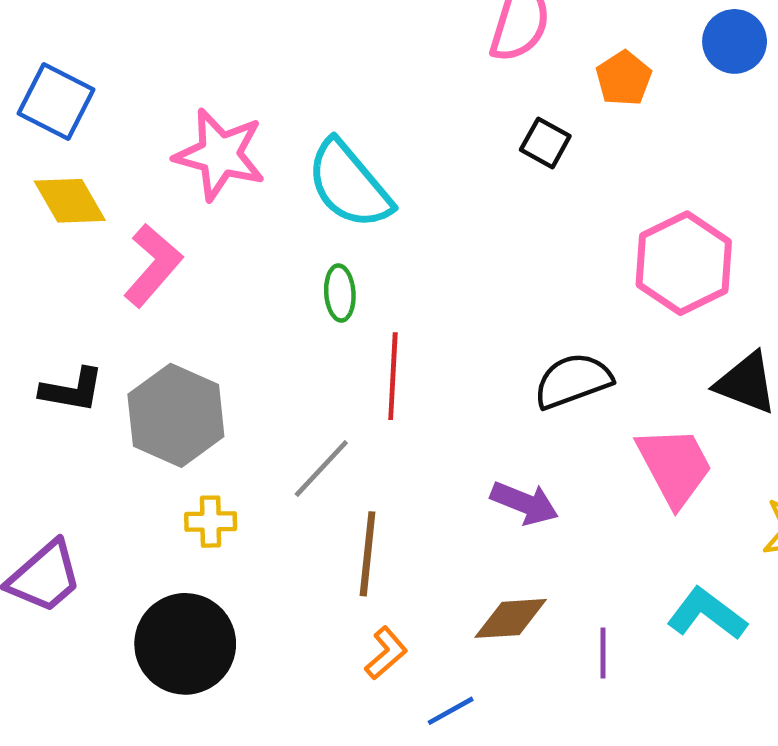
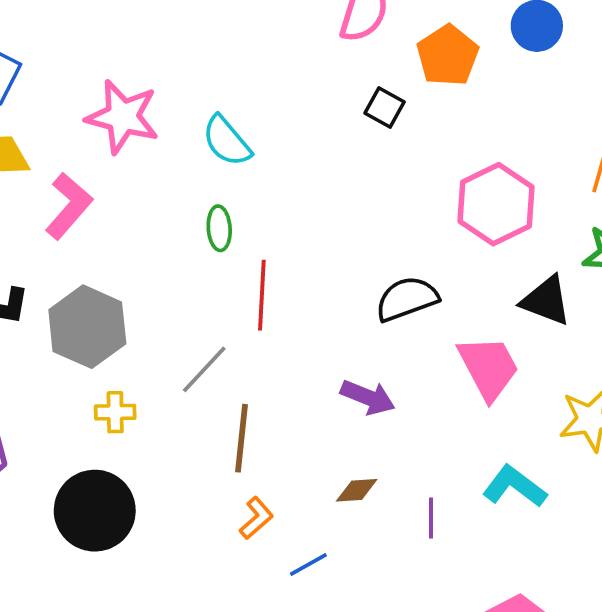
orange pentagon: (624, 78) -> (448, 56), size x1.4
cyan semicircle: (349, 185) -> (227, 141), size x0.7
brown diamond: (511, 618) -> (357, 490), size x0.7

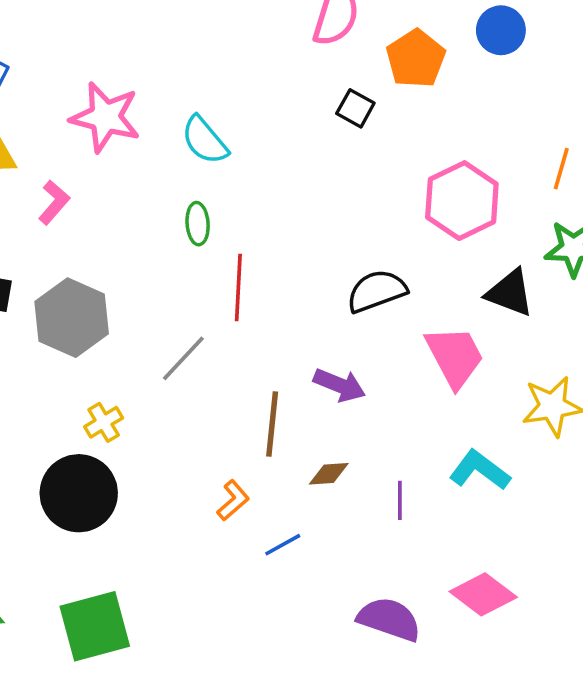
pink L-shape: (69, 206) -> (54, 202), size x0.7
yellow cross: (115, 412) -> (104, 422), moved, turned -30
brown line: (241, 438) -> (272, 424), moved

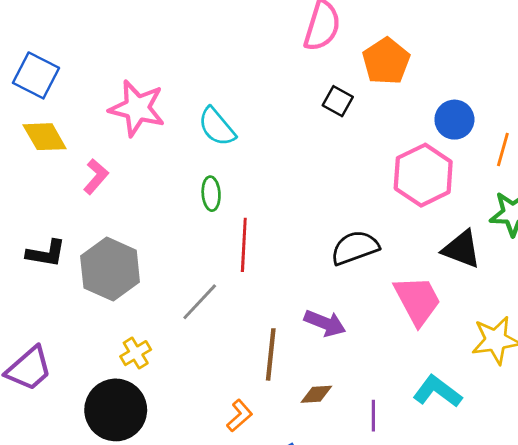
blue circle: (501, 30) -> (454, 120), moved

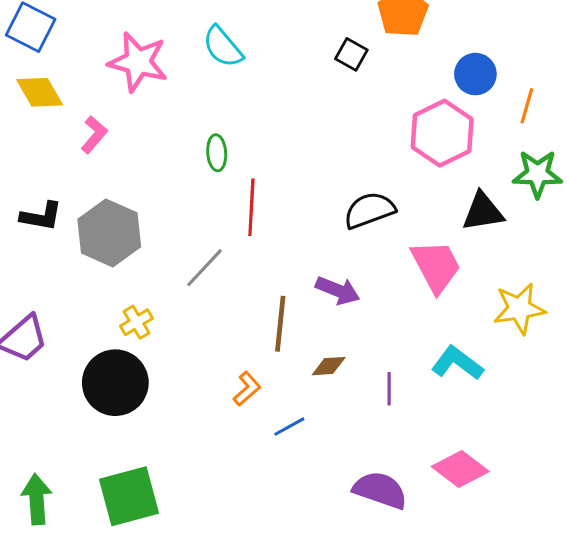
cyan semicircle: (217, 127) -> (223, 47), moved
black triangle: (462, 249) -> (483, 212), turned -30

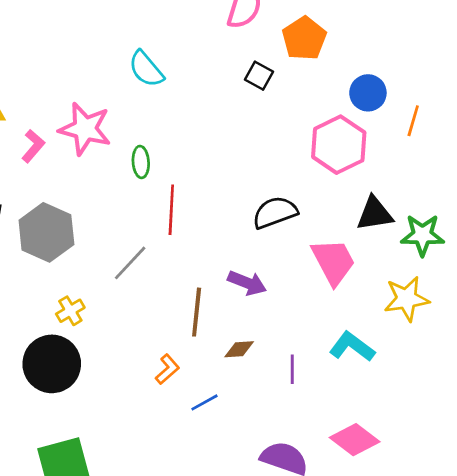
pink star: (138, 62) -> (85, 129), moved
green star: (537, 174) -> (422, 235), moved

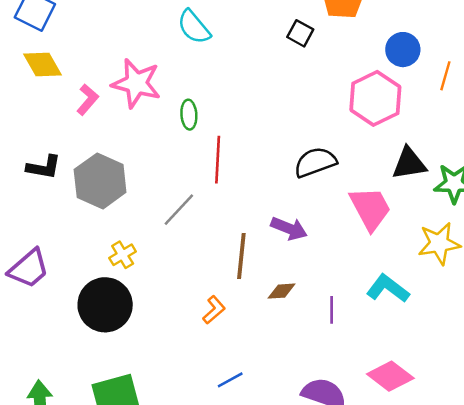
blue line: (205, 402) -> (230, 380), moved

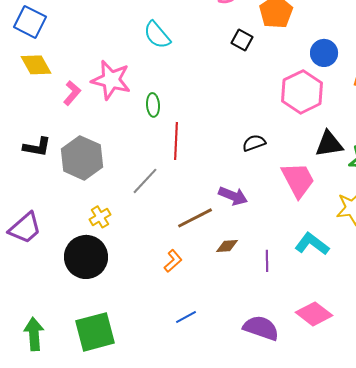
black semicircle: (315, 162) -> (254, 143), size x0.7
brown line: (241, 256) -> (195, 218), turned 57

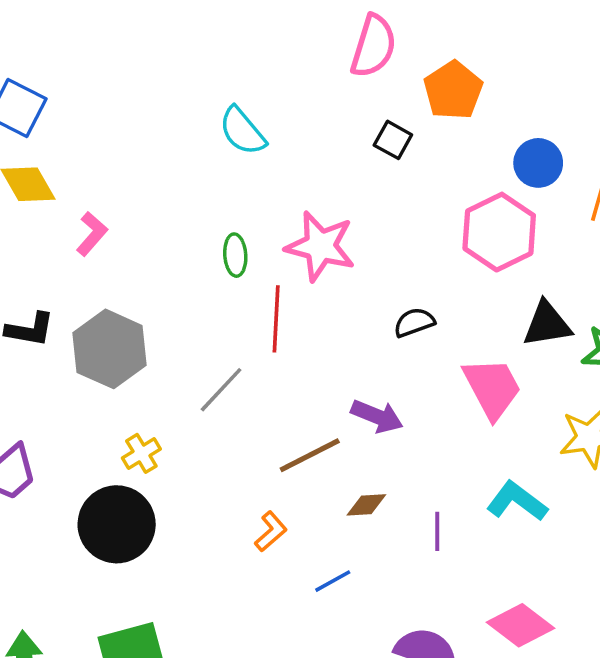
pink star: (111, 80) -> (320, 246), moved
blue line: (186, 317) -> (333, 581), moved

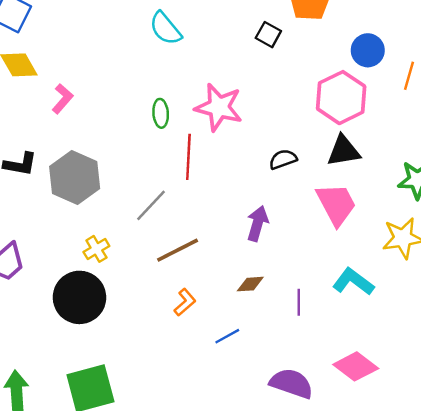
black triangle: (547, 324) -> (344, 151), moved
purple arrow: (377, 416) -> (258, 224), turned -96
brown line: (310, 455) -> (178, 250), moved

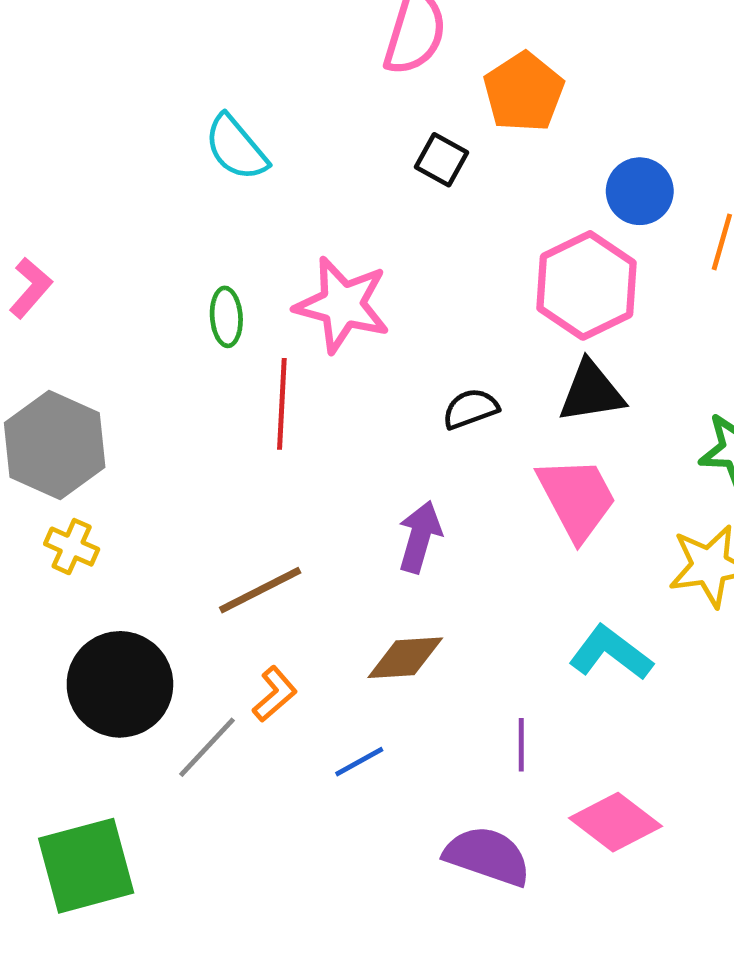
gray line: (151, 205) -> (207, 747), moved
yellow cross: (96, 249) -> (72, 547), moved, turned -35
brown diamond: (250, 284) -> (405, 658), size x1.4
black circle: (79, 297) -> (120, 684), moved
purple line: (299, 302) -> (521, 745), moved

